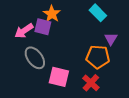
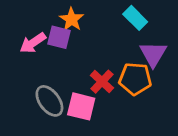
purple triangle: (111, 39) -> (153, 54), size x1.5
gray ellipse: (35, 58) -> (49, 101), moved
red cross: (91, 83) -> (102, 82), moved

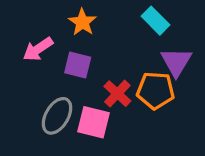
purple square: (59, 37) -> (78, 65), moved
gray ellipse: (49, 101) -> (57, 116), turned 68

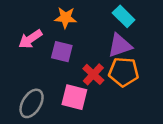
orange star: (82, 22) -> (66, 18), turned -30
purple triangle: (176, 62) -> (120, 45), moved, turned 40
gray ellipse: (57, 116) -> (32, 103), moved

